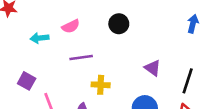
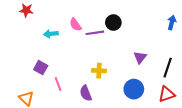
pink semicircle: (71, 26) -> (75, 25), turned 80
purple line: (81, 58) -> (95, 33), moved
purple triangle: (153, 68) -> (140, 57), turned 32

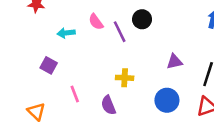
purple line: (95, 33) -> (120, 32), turned 72
purple triangle: (140, 57) -> (174, 62), turned 40
purple square: (41, 68) -> (49, 65), moved

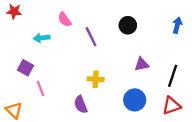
black circle: (142, 19) -> (128, 25), moved
pink semicircle: (96, 22) -> (65, 20), moved
pink line: (75, 94) -> (40, 88), moved

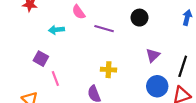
purple line: (91, 37) -> (104, 29), turned -48
purple triangle: (142, 64) -> (153, 55), turned -32
blue circle: (135, 100) -> (157, 86), moved

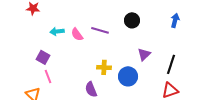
pink semicircle: (79, 12) -> (77, 34), moved
pink line: (55, 78) -> (48, 76), moved
blue circle: (157, 86) -> (128, 76), moved

